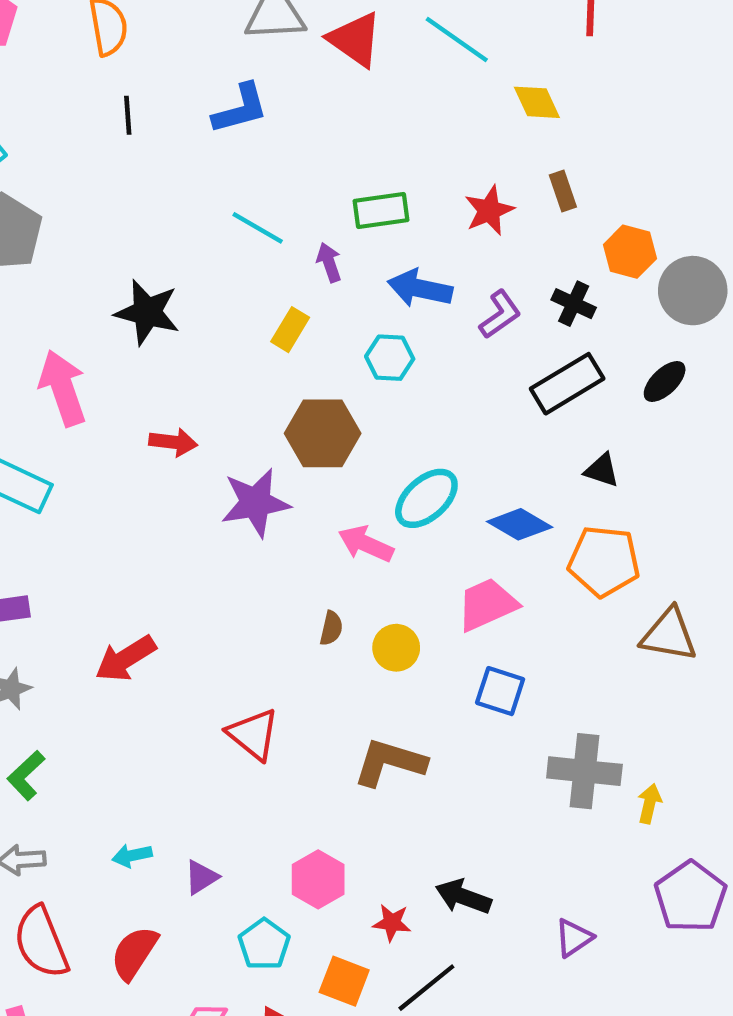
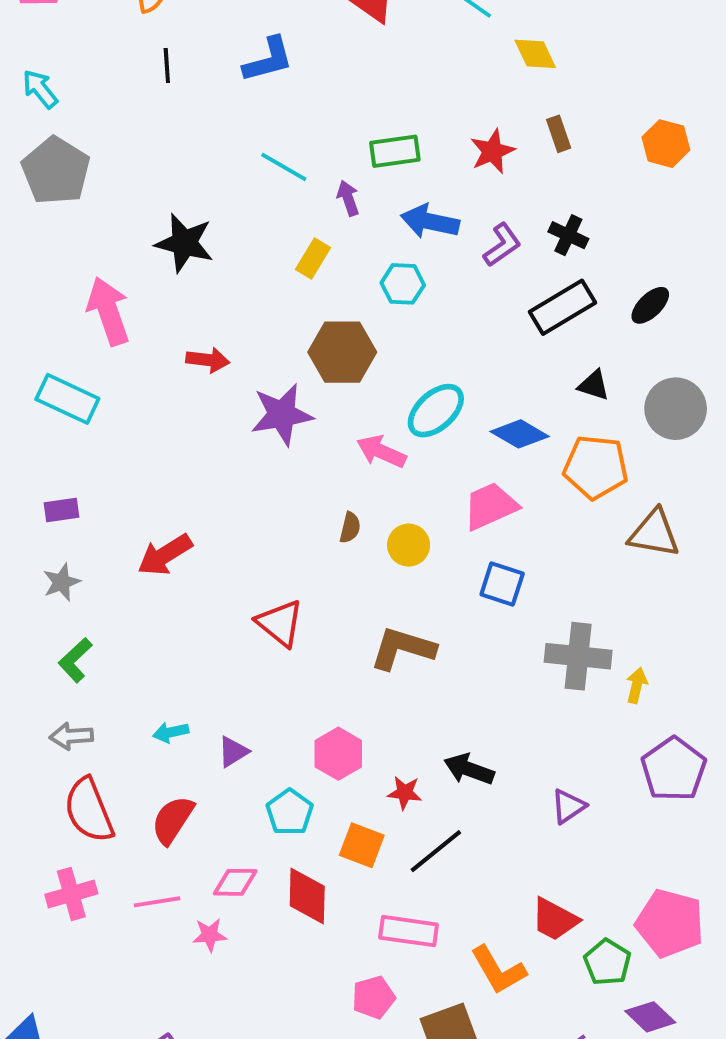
orange hexagon: (630, 252) -> (666, 144), moved
gray circle: (693, 291) -> (676, 409), moved

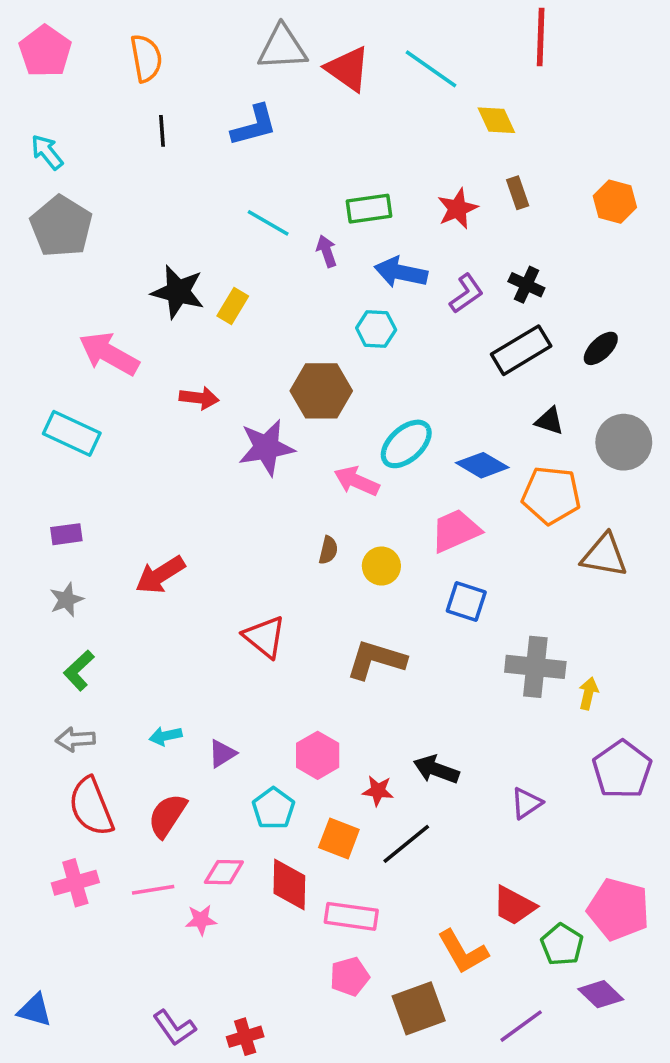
yellow rectangle: (313, 259) -> (233, 306), moved
pink arrow: (108, 311) -> (109, 354), turned -42
pink rectangle: (409, 931) -> (351, 916), moved

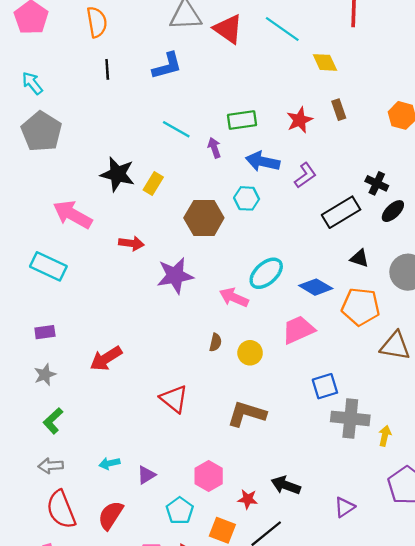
black cross: (526, 285) -> (377, 183), moved
brown hexagon: (321, 391) -> (204, 218), moved
blue square: (466, 601) -> (325, 386), moved, turned -35

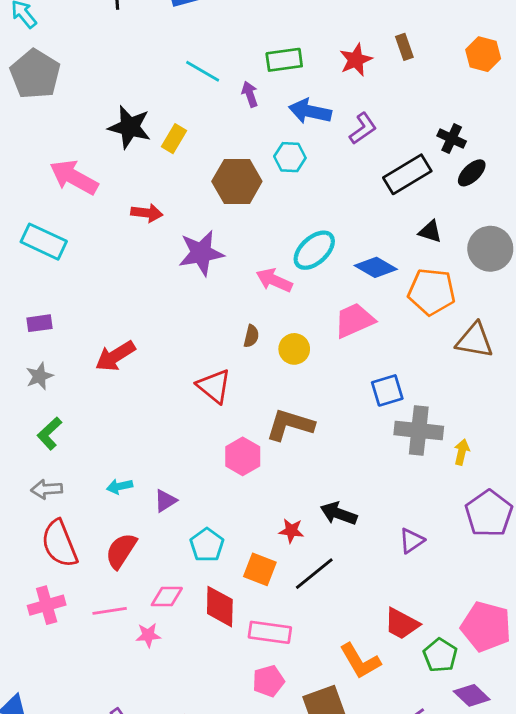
red triangle: (174, 399) -> (214, 386), moved
pink hexagon: (209, 476) -> (243, 456), moved

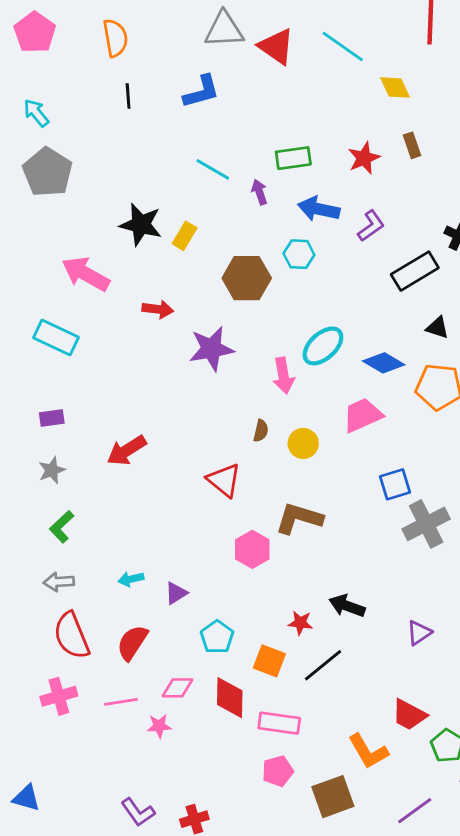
pink arrow: (274, 280) -> (283, 376), turned -124
gray cross: (419, 431) -> (426, 524), turned -33

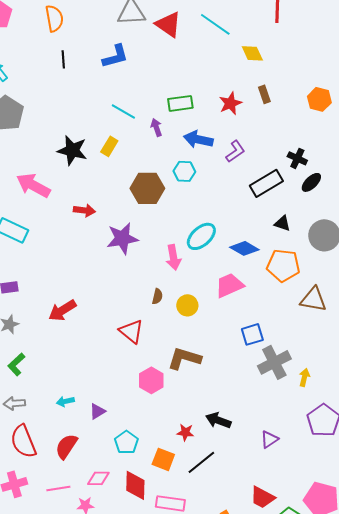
yellow rectangle: (185, 236) -> (109, 146), moved

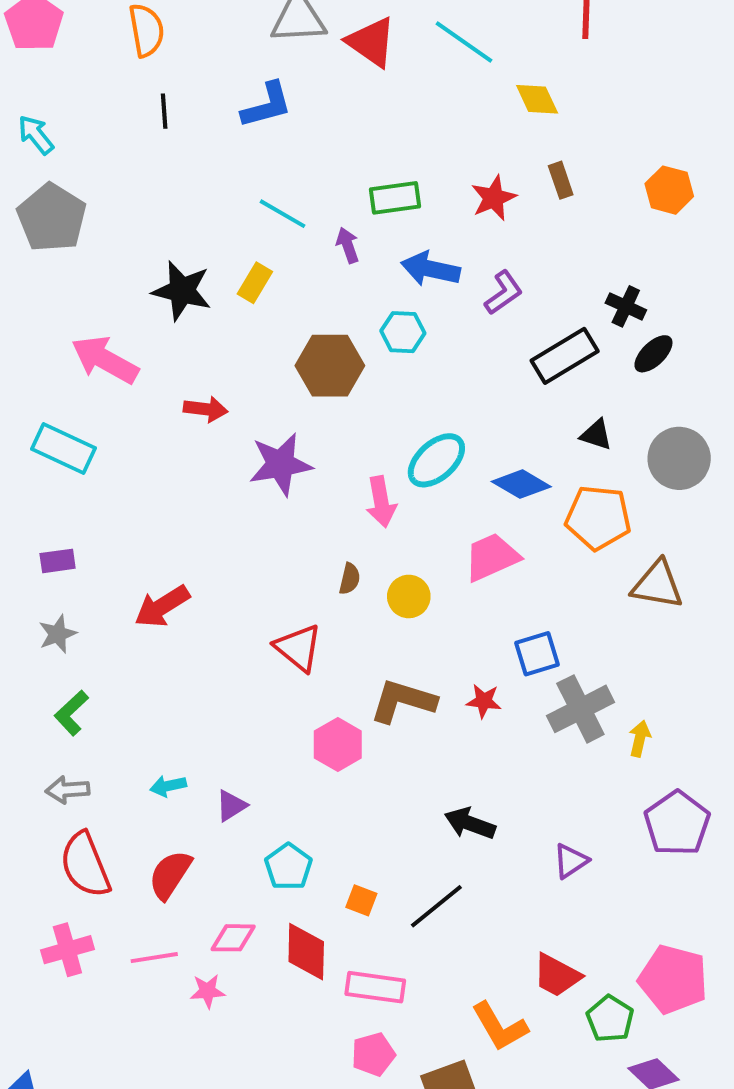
red star: (185, 432) -> (484, 701), moved
orange square: (163, 459) -> (361, 900), size x0.7

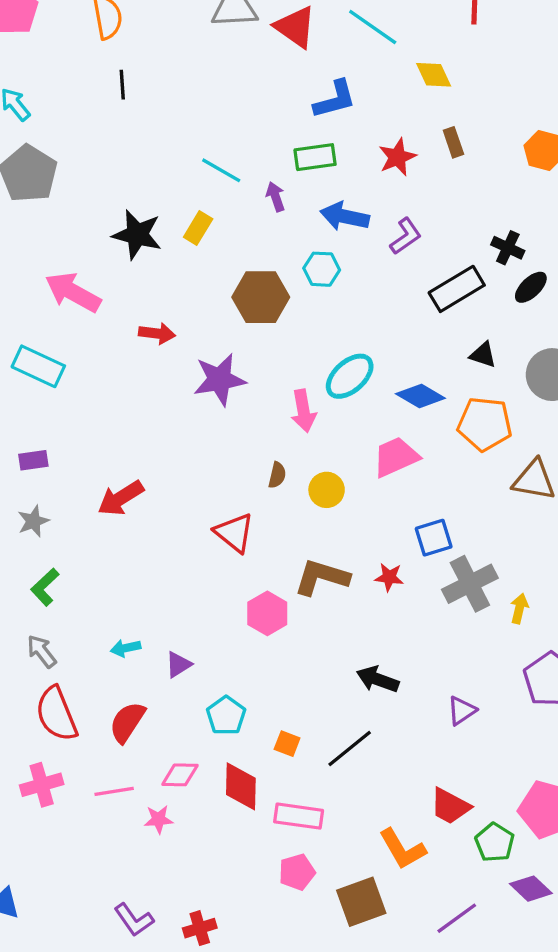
blue L-shape: (267, 105) -> (335, 99), moved
gray arrow: (67, 790) -> (42, 651), turned 56

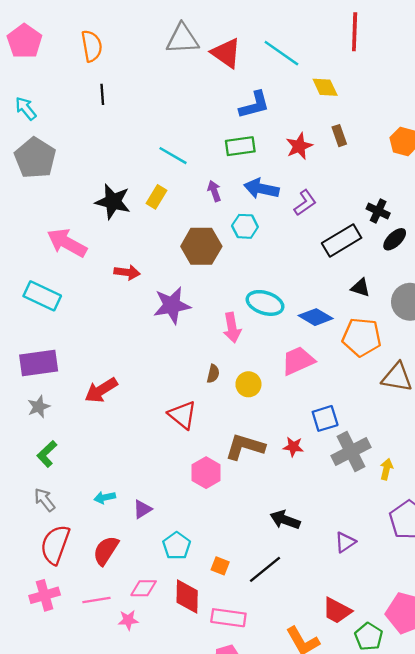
purple arrow: (276, 197) -> (214, 191), moved
cyan ellipse: (350, 376) -> (265, 303), turned 60
purple rectangle: (33, 460) -> (39, 363), size x1.8
red semicircle: (56, 714) -> (55, 545), turned 42

